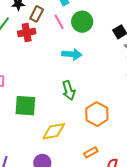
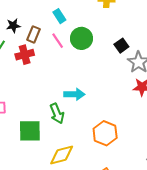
cyan arrow: (72, 54) -> (74, 94), moved
green arrow: (69, 90) -> (57, 113), moved

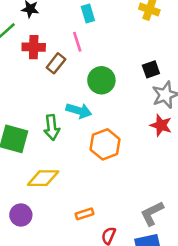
brown rectangle: (33, 34) -> (56, 63), moved
green circle: (81, 38) -> (101, 80), moved
orange hexagon: (105, 133) -> (105, 144), moved

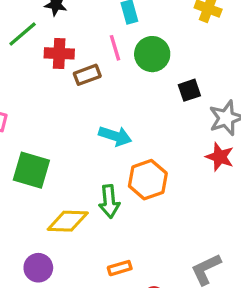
brown rectangle: (56, 63) -> (87, 75), turned 30
black square: (151, 69) -> (189, 90), moved
green circle: (101, 80) -> (152, 54), moved
green arrow: (52, 127) -> (109, 201), moved

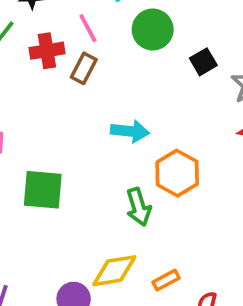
pink line: (115, 48) -> (88, 28), moved
brown rectangle: (87, 75) -> (84, 68), turned -30
yellow diamond: (68, 221) -> (114, 271), moved

